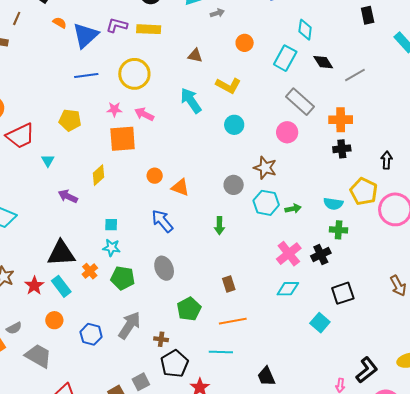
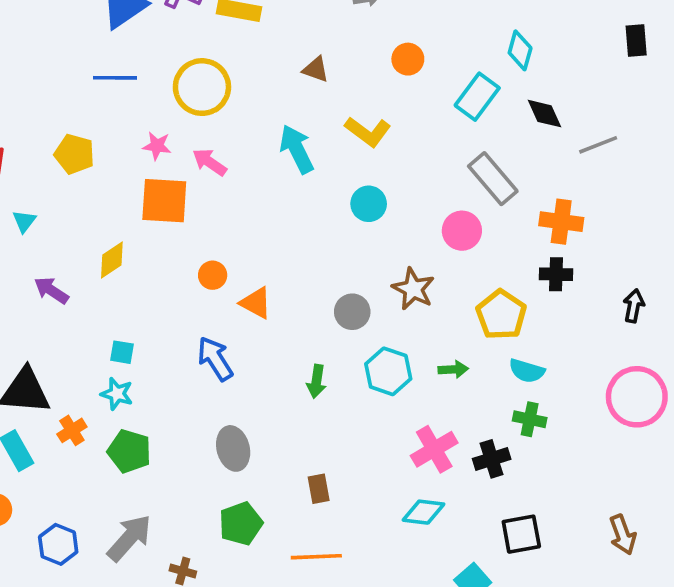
yellow pentagon: (364, 192) -> (501, 315), moved
cyan hexagon: (266, 203) -> (388, 371), moved
gray ellipse: (164, 268) -> (233, 448), moved

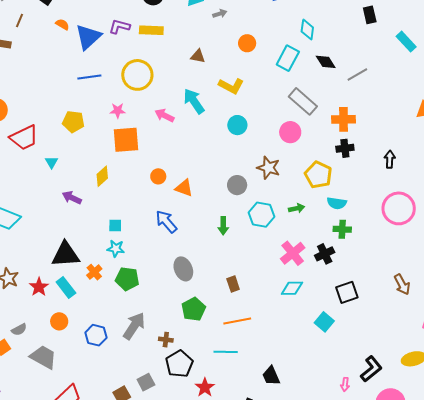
pink arrow: (210, 162) -> (165, 116), moved

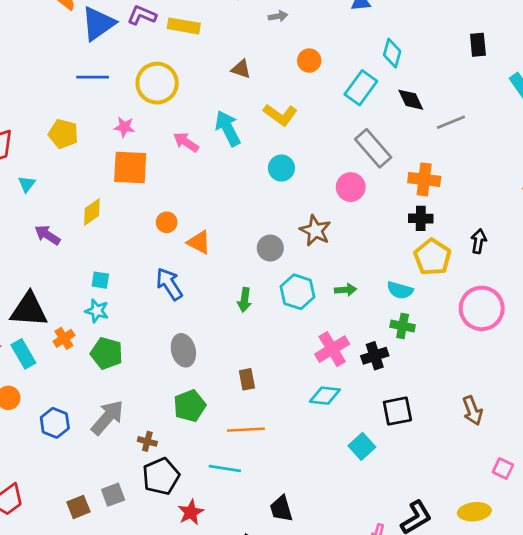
yellow pentagon: (318, 175) -> (432, 257), moved

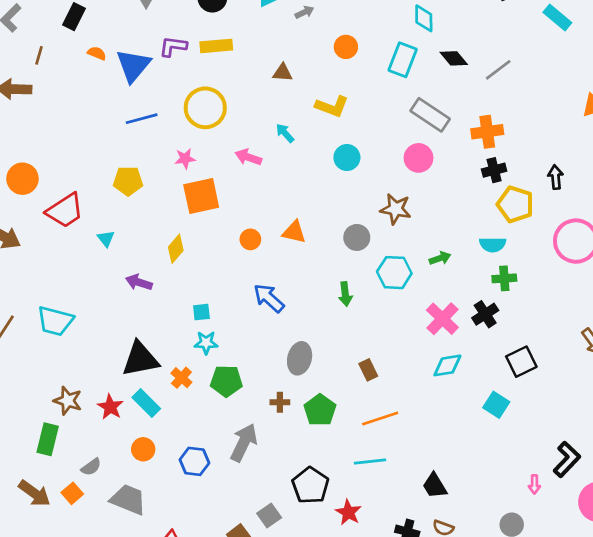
cyan arrow: (228, 128) -> (285, 133), size x0.6
orange triangle: (199, 242) -> (294, 232), moved
gray ellipse: (183, 350) -> (300, 358), turned 44
brown cross: (147, 441) -> (280, 402), moved

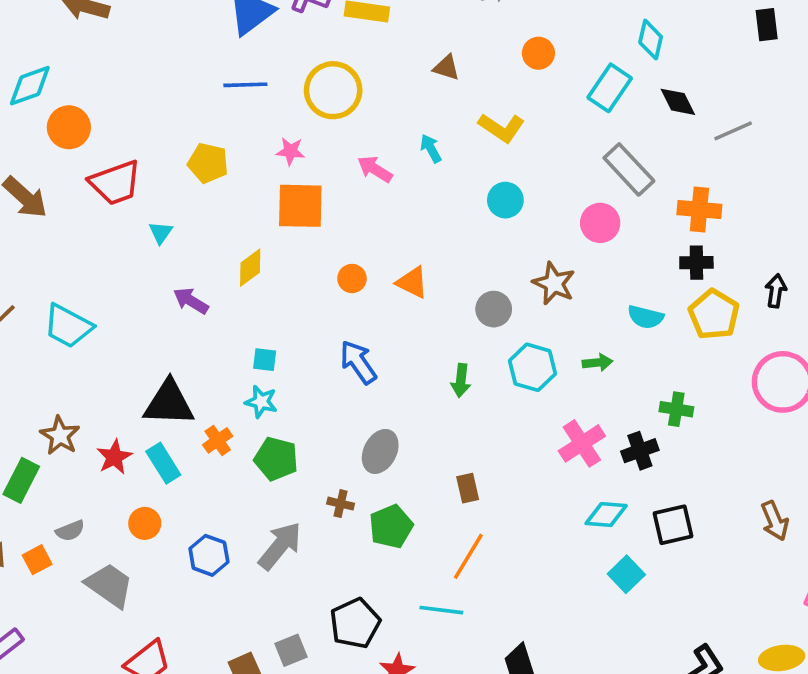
cyan semicircle: (493, 245) -> (646, 317), moved
cyan diamond: (447, 365) -> (606, 515), moved
orange line: (380, 419) -> (468, 556), turned -54

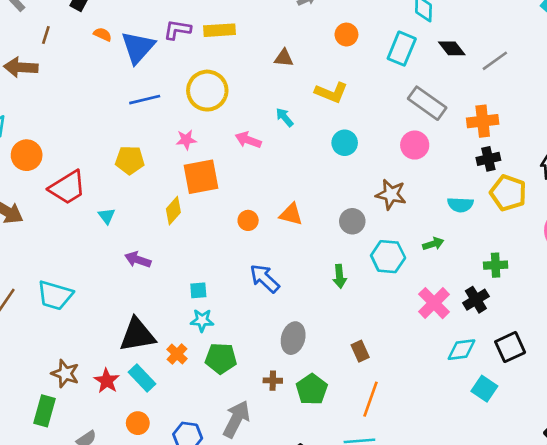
yellow diamond: (250, 268) -> (173, 211), moved

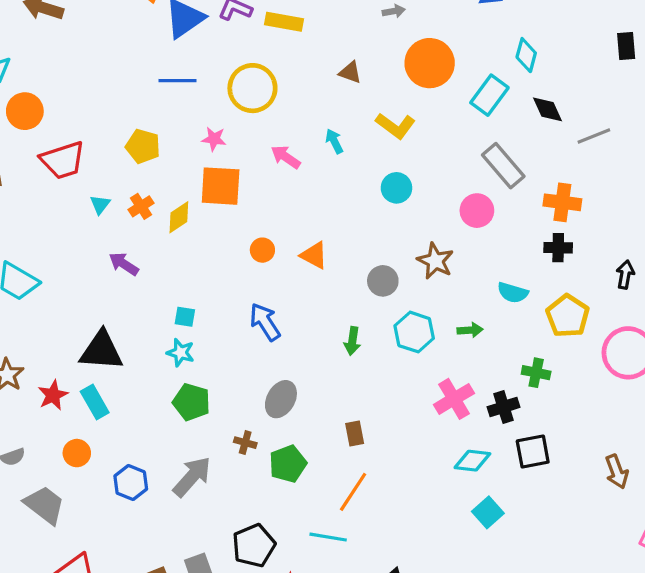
orange circle: (346, 35) -> (430, 63), size x1.8
yellow pentagon: (508, 193) -> (568, 316), moved
black square: (510, 347) -> (533, 451), moved
orange cross: (177, 354) -> (141, 206), moved

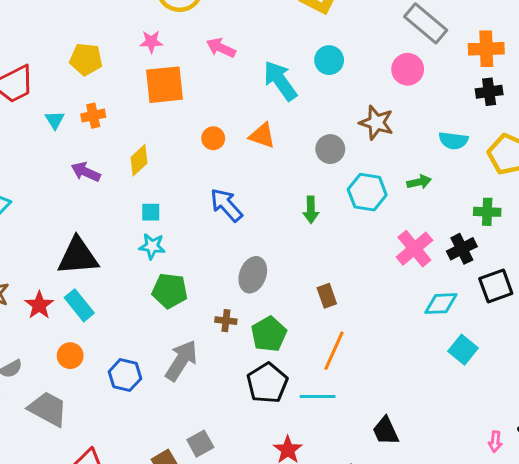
cyan arrow: (334, 141) -> (280, 81), moved, size x1.8
orange cross: (141, 206) -> (93, 116), turned 30
yellow diamond: (179, 217) -> (139, 160), moved
black pentagon: (254, 546) -> (267, 383), moved

